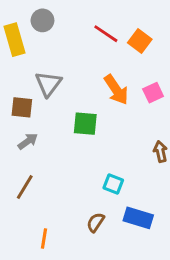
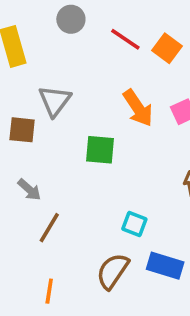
gray circle: (42, 20) -> (71, 19), moved
gray arrow: (28, 141) -> (29, 190), moved, turned 78
brown line: (25, 187) -> (49, 228), moved
brown semicircle: (96, 222) -> (113, 271), size x1.5

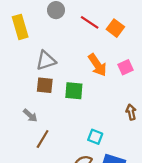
gray triangle: (55, 101) -> (46, 61), turned 35
brown square: (22, 130) -> (45, 85), moved

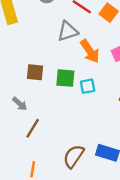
gray triangle: (46, 61) -> (68, 31), moved
cyan square: (95, 137) -> (88, 86), moved, turned -32

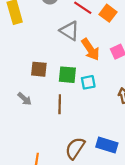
gray triangle: (68, 31) -> (70, 31), turned 50
brown line: (33, 128) -> (60, 104), moved, turned -30

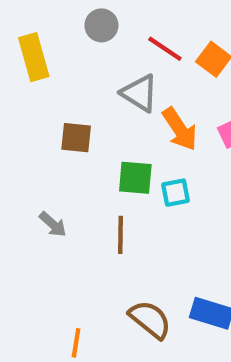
brown square: (39, 69) -> (76, 138), moved
brown semicircle: (75, 148) -> (150, 320), turned 95

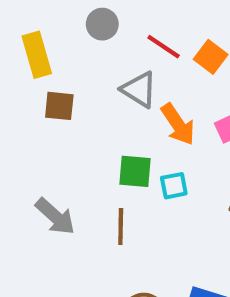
brown square: (76, 138) -> (59, 106), moved
gray arrow: (53, 224) -> (55, 216), size x1.5

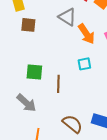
green square: (135, 171) -> (34, 72), moved
gray arrow: (55, 216) -> (26, 103), moved

